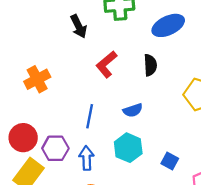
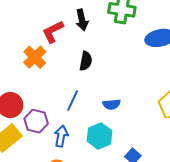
red L-shape: (107, 64) -> (53, 32), moved
black semicircle: (150, 65) -> (86, 61), moved
orange cross: (37, 79) -> (35, 57), turned -30

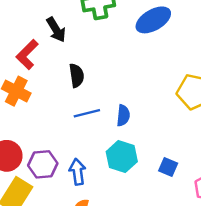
blue line: (73, 100) -> (87, 113), moved, turned 70
blue semicircle: (112, 104) -> (123, 115), turned -60

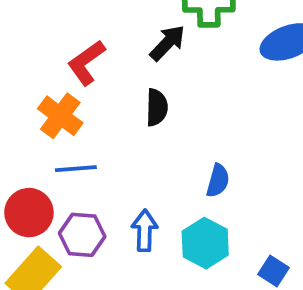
black arrow: (56, 30) -> (167, 43), moved, turned -115
blue line: (87, 113) -> (76, 169), moved
blue arrow: (77, 172) -> (145, 230), moved

